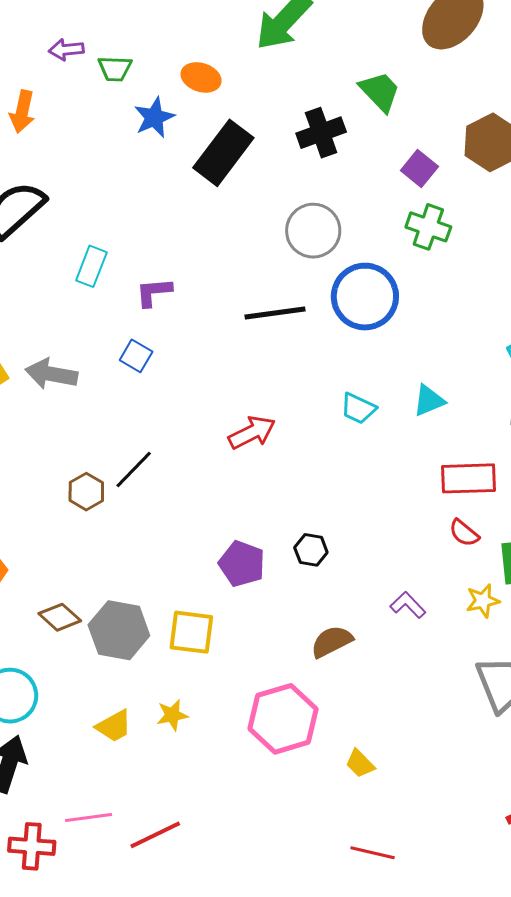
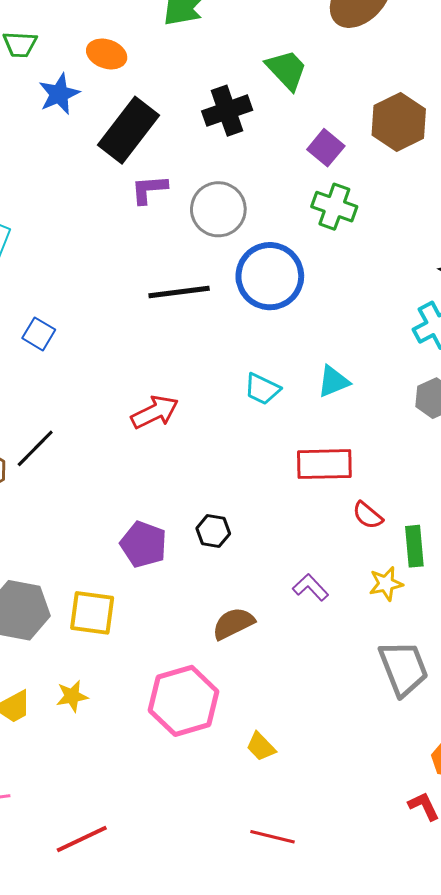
purple L-shape: (154, 292) -> (149, 189), moved
red rectangle: (469, 478) -> (324, 464), moved
red line: (155, 835) -> (82, 839), moved

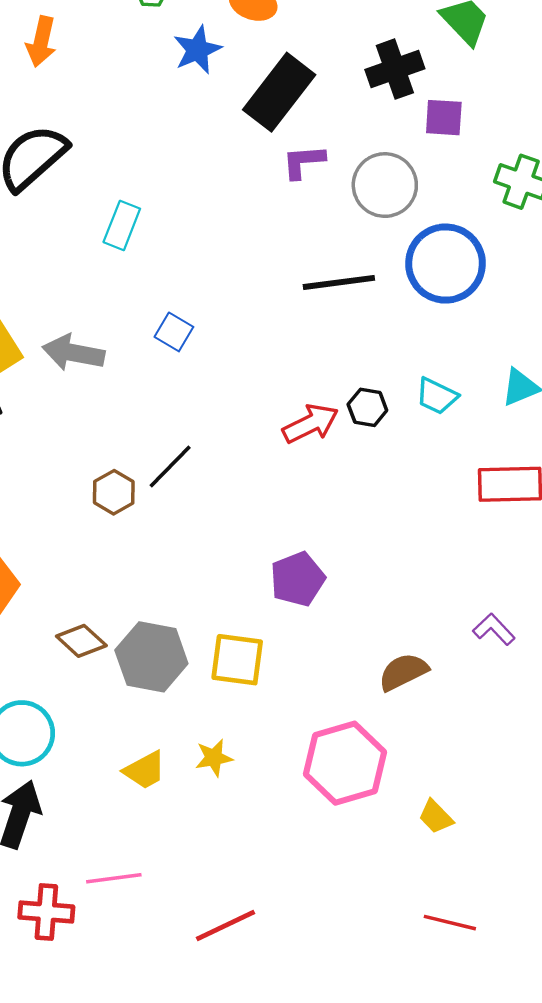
purple square: (326, 148) -> (444, 118), moved, turned -36
black hexagon: (213, 531) -> (367, 407), moved
purple pentagon: (143, 544) -> (298, 579), turned 30

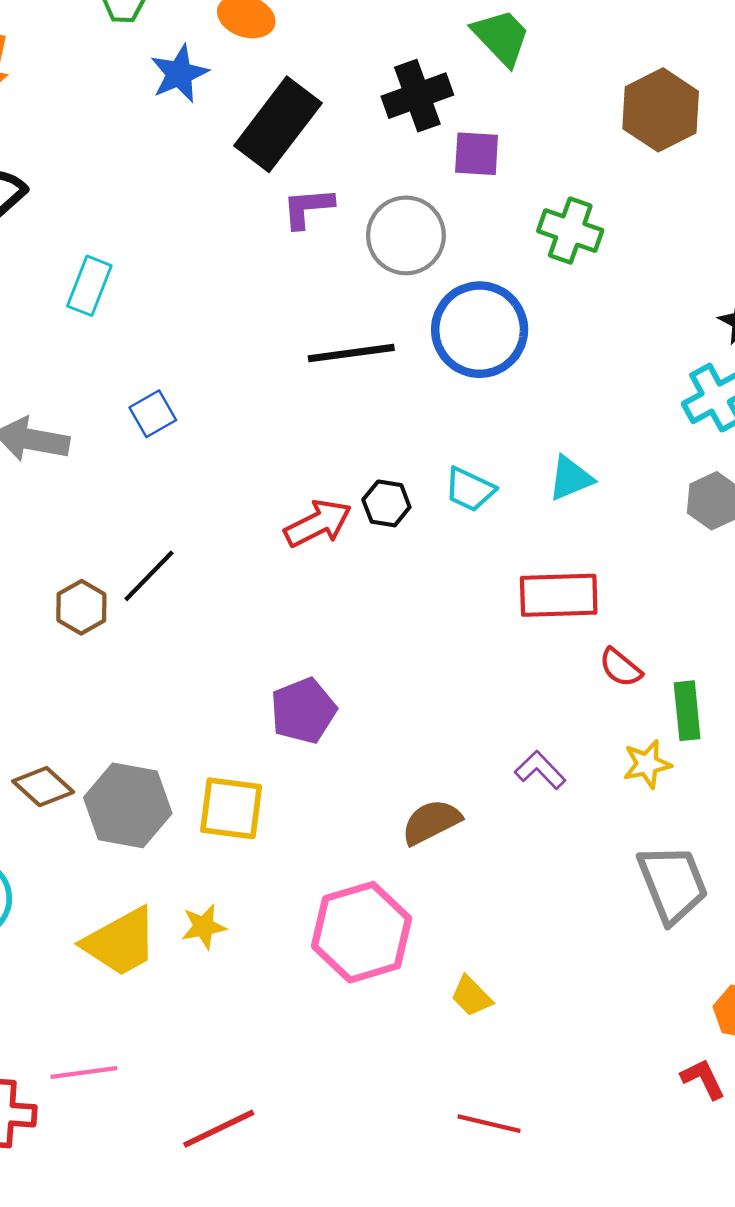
blue square: (174, 332) -> (153, 414), turned 30
yellow trapezoid: (145, 770) -> (120, 942), size x1.5

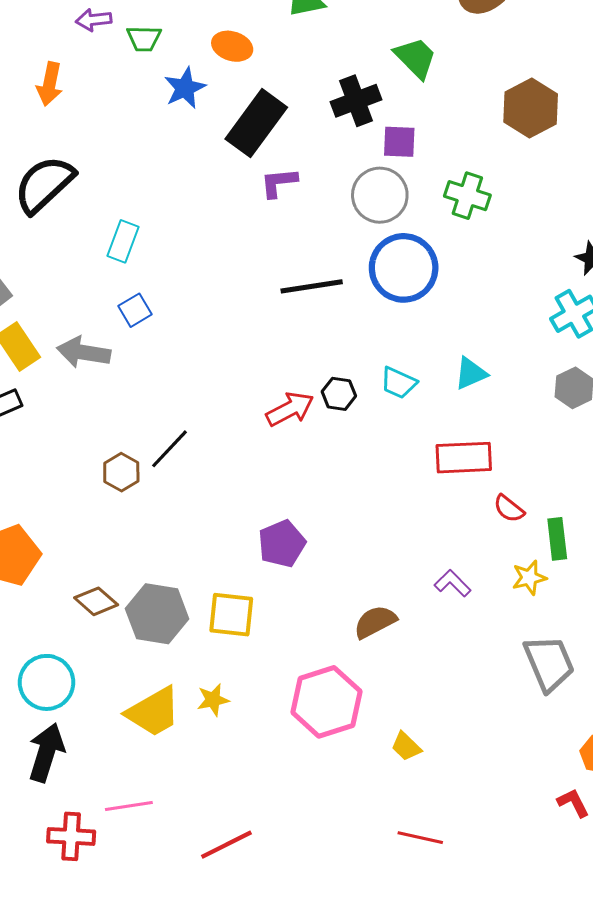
gray circle: (406, 235) -> (380, 195), moved
blue square: (153, 414) -> (135, 310), moved

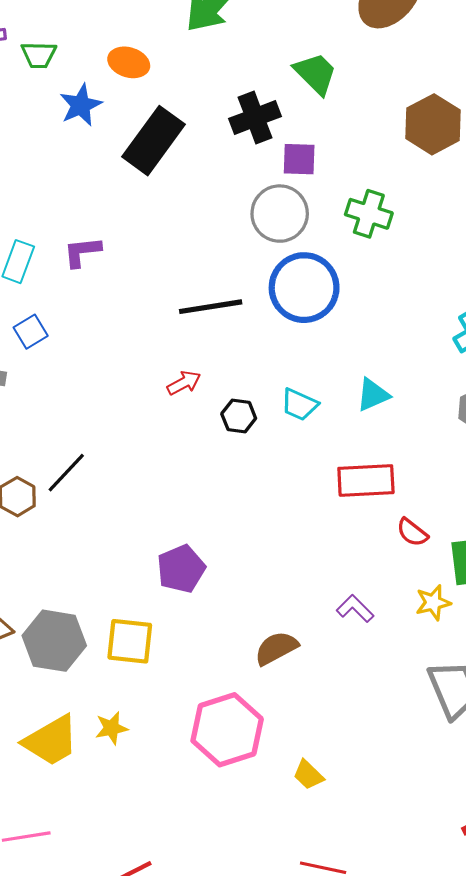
purple L-shape: (279, 183) -> (82, 252), moved
red arrow: (290, 409) -> (184, 383), moved, size x0.7

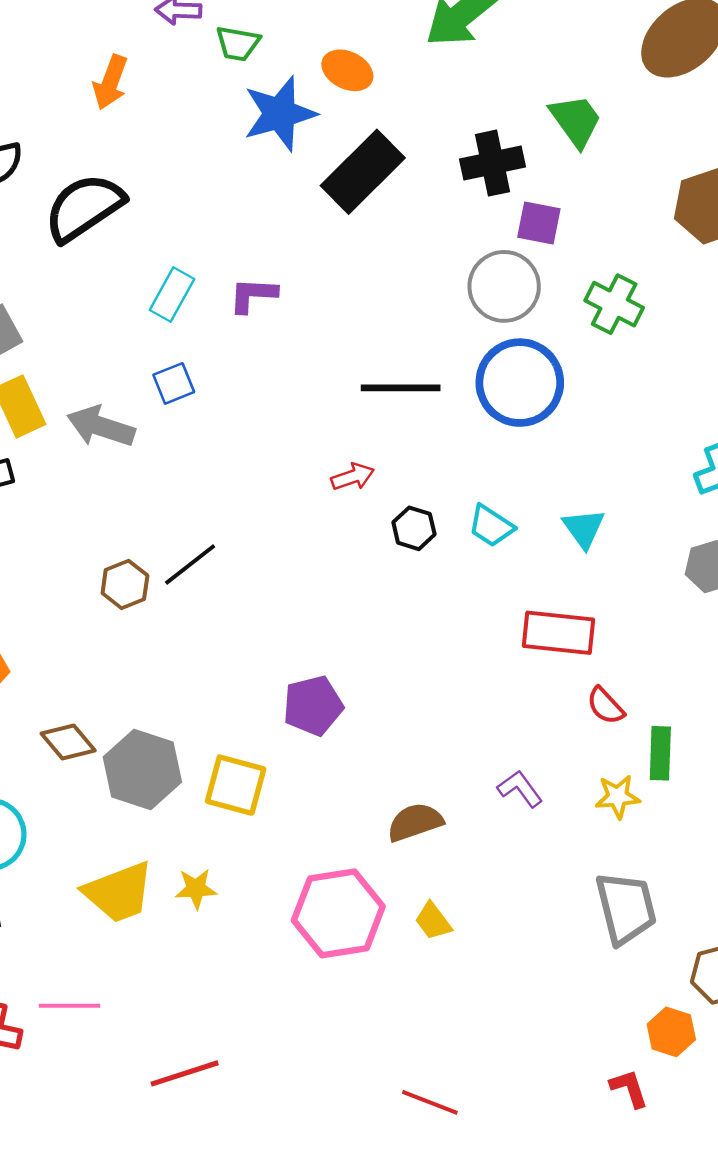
blue star: (81, 105) -> (280, 114), size x1.4
cyan triangle: (373, 395) -> (584, 528), turned -51
yellow trapezoid: (308, 775) -> (433, 921), moved

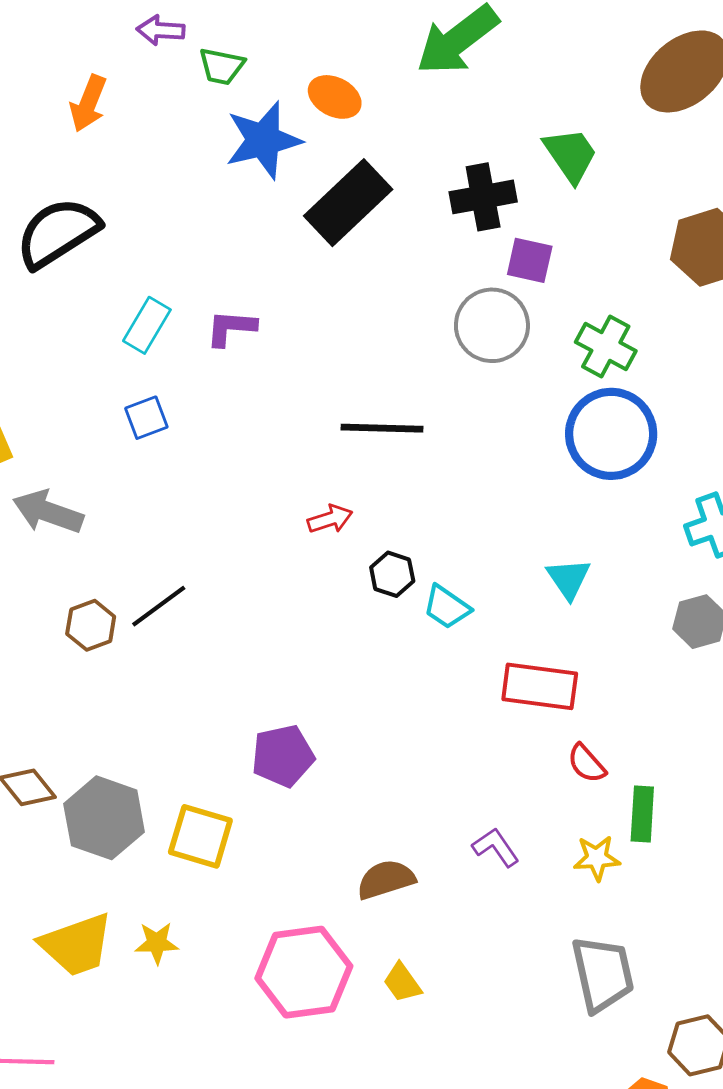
blue circle: (520, 383) -> (611, 434), moved
gray arrow: (101, 426) -> (48, 512), moved
cyan trapezoid: (491, 526) -> (447, 607), moved

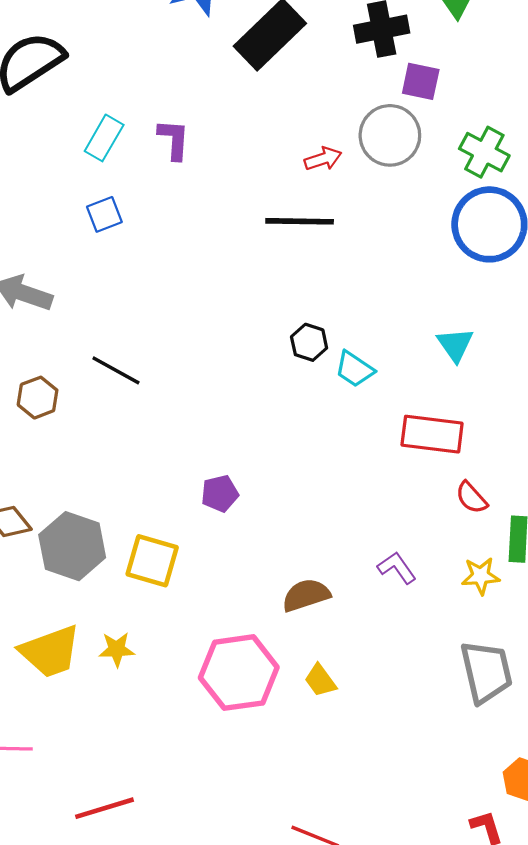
purple L-shape: (231, 328) -> (174, 139), turned 90
red arrow: (330, 519) -> (323, 159), moved
black line: (159, 606) -> (116, 370), turned 66
brown hexagon: (91, 625) -> (38, 398), moved
purple pentagon: (283, 756) -> (220, 494), size x0.7

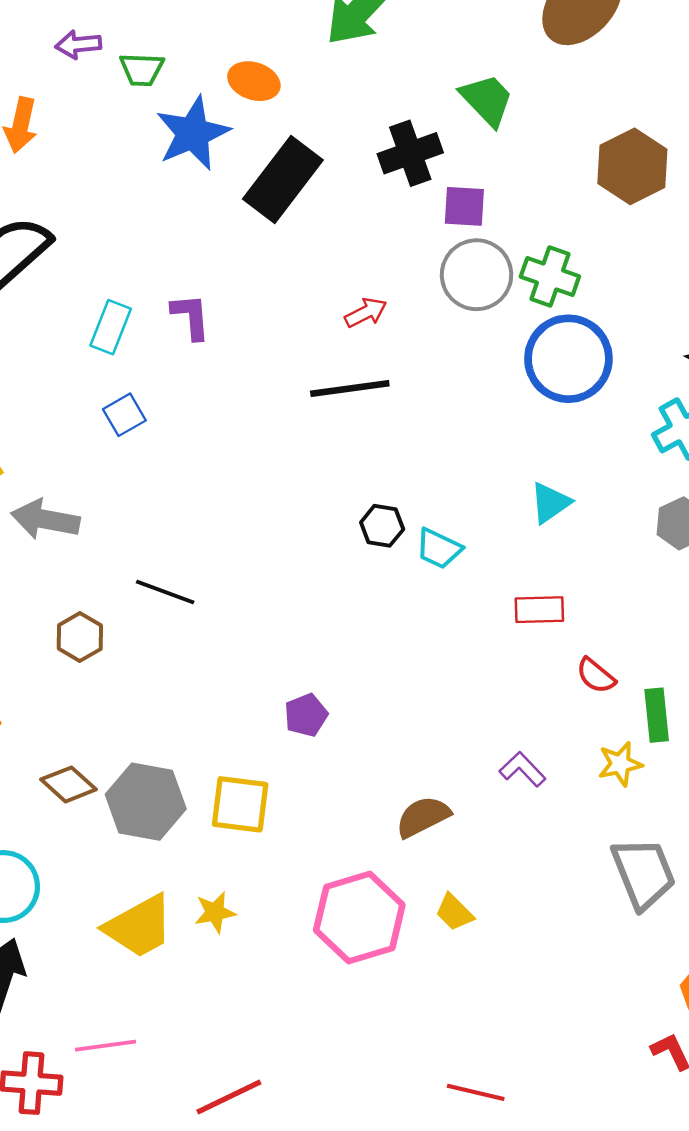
gray circle: (390, 135) -> (477, 275), moved
cyan triangle: (455, 345) -> (550, 503), turned 39
red rectangle: (432, 434) -> (539, 610), size x0.7

